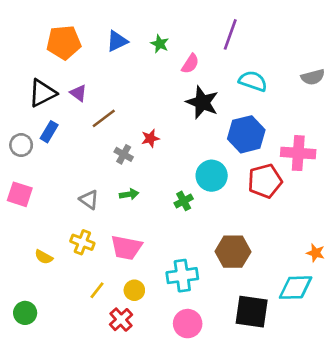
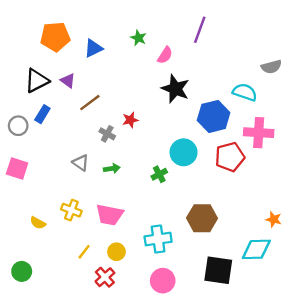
blue triangle: (117, 41) -> (93, 48), moved
cyan semicircle: (253, 81) -> (245, 92), moved
gray triangle: (89, 200) -> (81, 163), moved

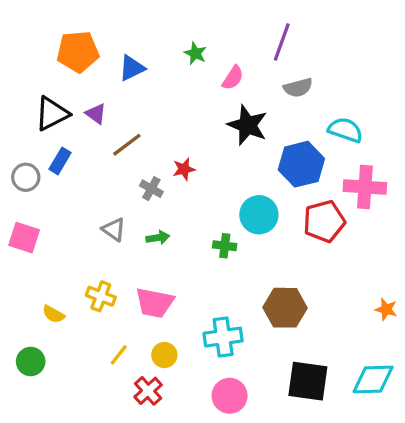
gray semicircle: (271, 67) -> (298, 88), moved
green cross: (159, 174) -> (225, 246), turned 35
cyan diamond: (256, 249) -> (373, 379), moved
green circle: (22, 271) -> (31, 362), moved

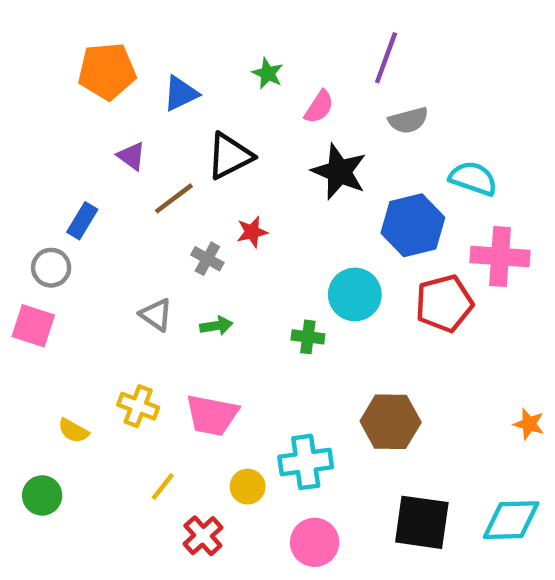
black triangle: (52, 114) -> (230, 156), moved
gray circle: (26, 177) -> (51, 268), moved
yellow circle: (164, 355) -> (248, 487), moved

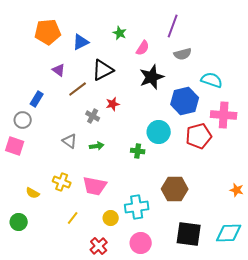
black star: (339, 172) -> (152, 77), turned 30
red cross: (203, 536) -> (99, 246), moved

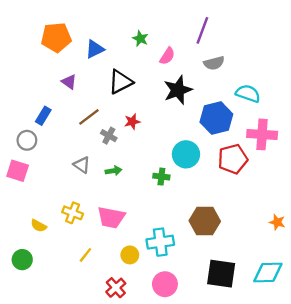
brown line: (78, 89) -> (89, 117), moved

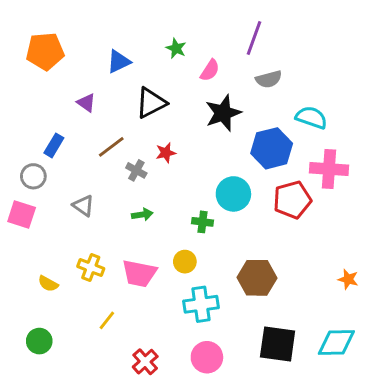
orange pentagon: (56, 37) -> (45, 51), moved
gray triangle: (82, 165) -> (83, 206), moved
yellow circle: (130, 255) -> (185, 262), moved
green circle: (22, 260) -> (39, 341), moved

